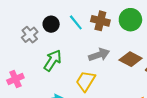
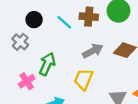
black circle: (51, 24) -> (34, 20), moved
pink cross: (15, 79) -> (27, 81), moved

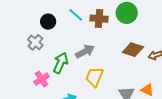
cyan line: (64, 22) -> (76, 15), moved
gray arrow: (93, 51) -> (85, 51), moved

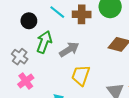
gray cross: (35, 42) -> (20, 57), moved
green arrow: (61, 63) -> (44, 42), moved

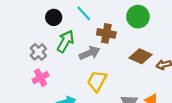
brown cross: (82, 14) -> (106, 33), moved

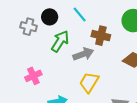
gray cross: (38, 52) -> (29, 27), moved, turned -35

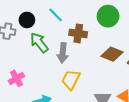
green arrow: (60, 41) -> (39, 43), turned -65
gray arrow: (83, 54) -> (63, 53), turned 120

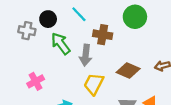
brown diamond: (112, 54) -> (128, 70), moved

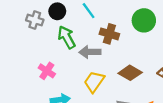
gray arrow: (86, 55) -> (90, 52), turned 75
pink cross: (36, 81) -> (47, 71), moved, turned -35

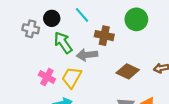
yellow trapezoid: (94, 82) -> (72, 77), moved

